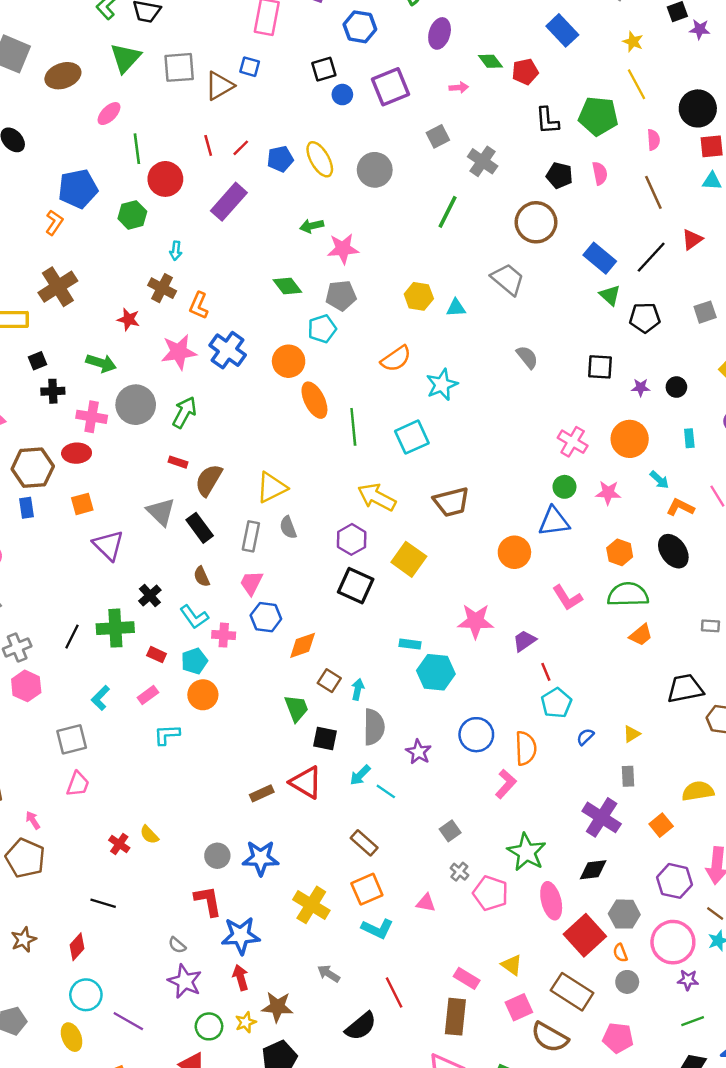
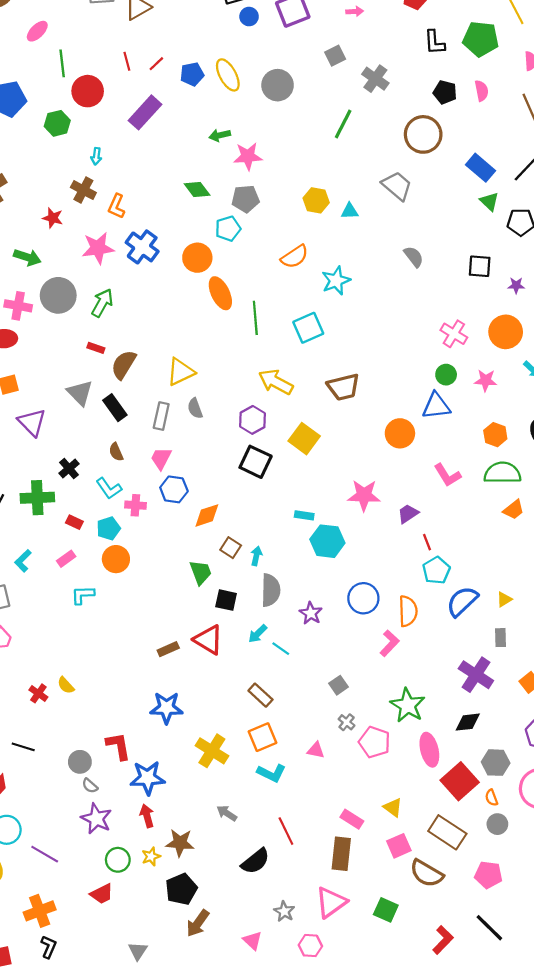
blue semicircle: (585, 737) -> (462, 601), size x2.0
gray circle: (217, 856) -> (80, 762), moved

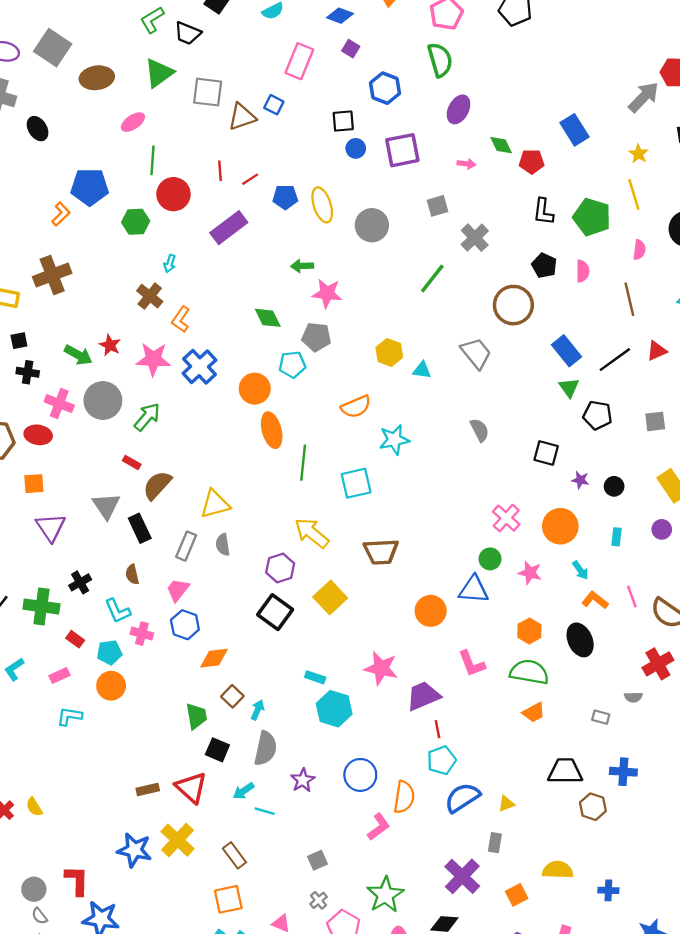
red star: (53, 218) -> (110, 345), moved
purple trapezoid: (408, 514) -> (423, 696), size x1.5
cyan line: (281, 649) -> (265, 811), turned -30
yellow cross: (212, 751) -> (178, 840), moved

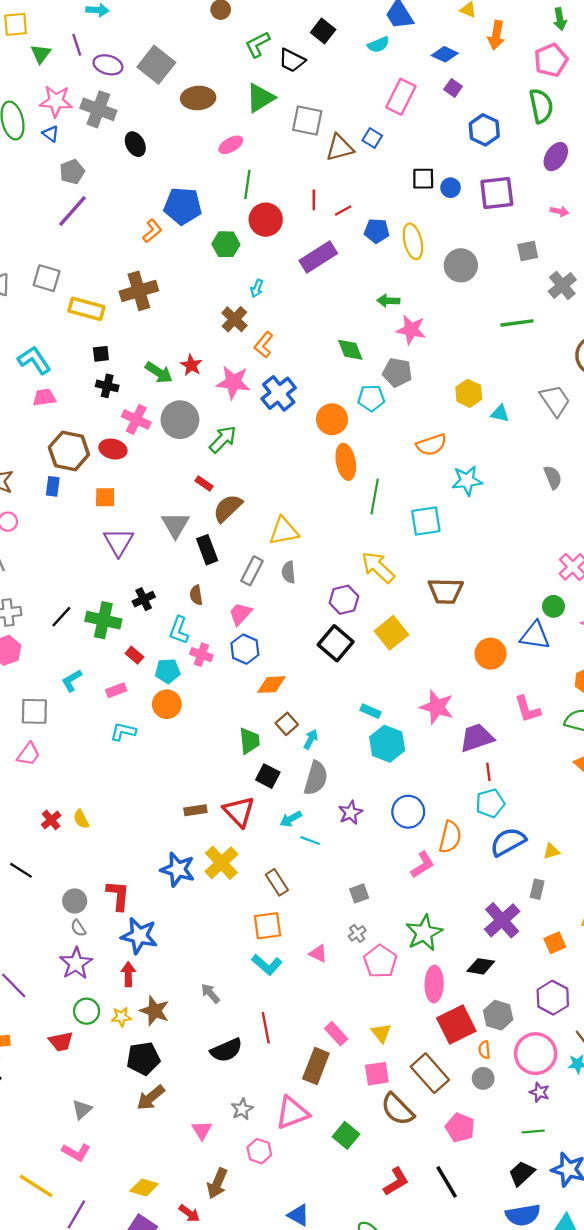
black square: (343, 121) -> (423, 179), moved
green line: (432, 279) -> (517, 323), turned 40
cyan L-shape: (118, 611) -> (179, 630), turned 40

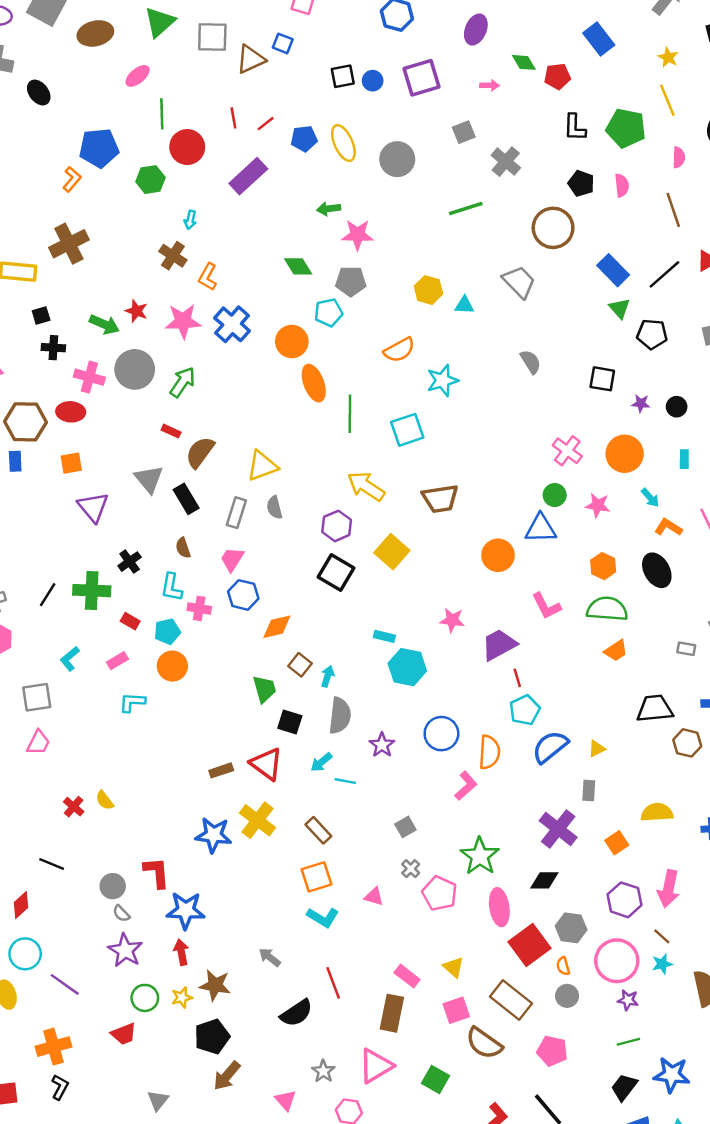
pink star: (437, 707) -> (452, 620), size x0.7

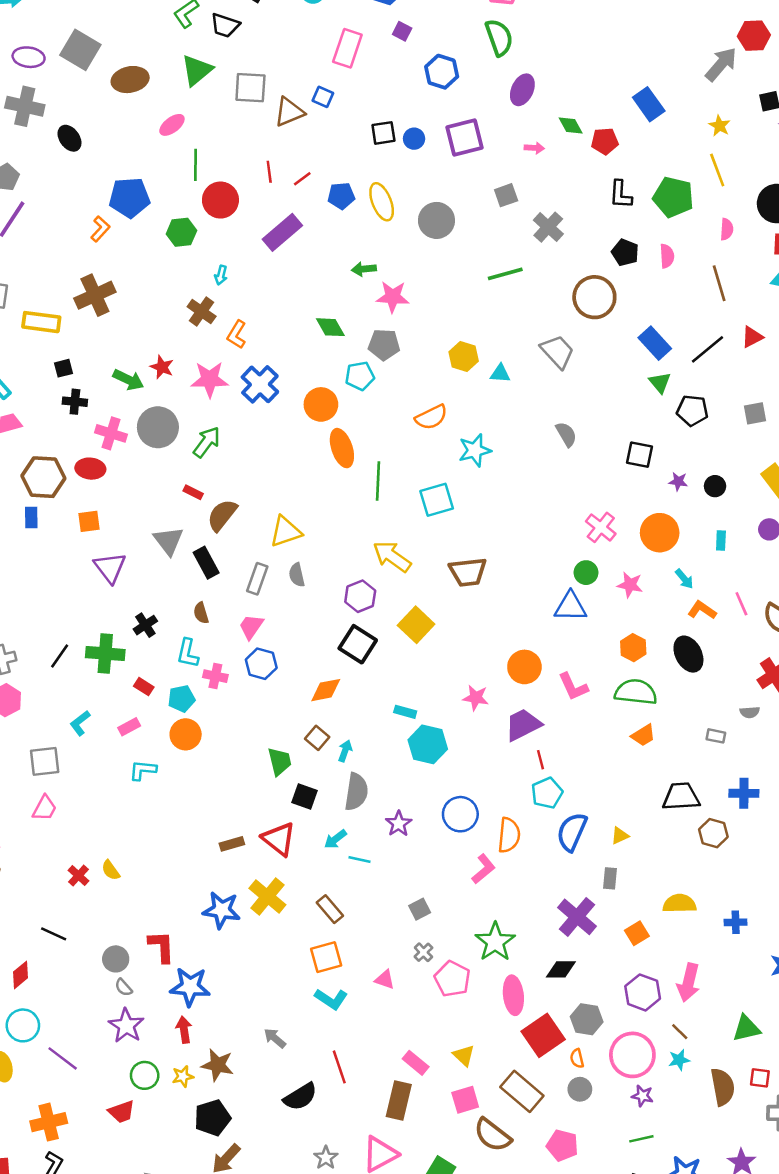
orange circle: (498, 555) -> (524, 667), moved
orange diamond: (277, 627) -> (326, 690), moved
blue semicircle: (550, 747) -> (572, 832), turned -30

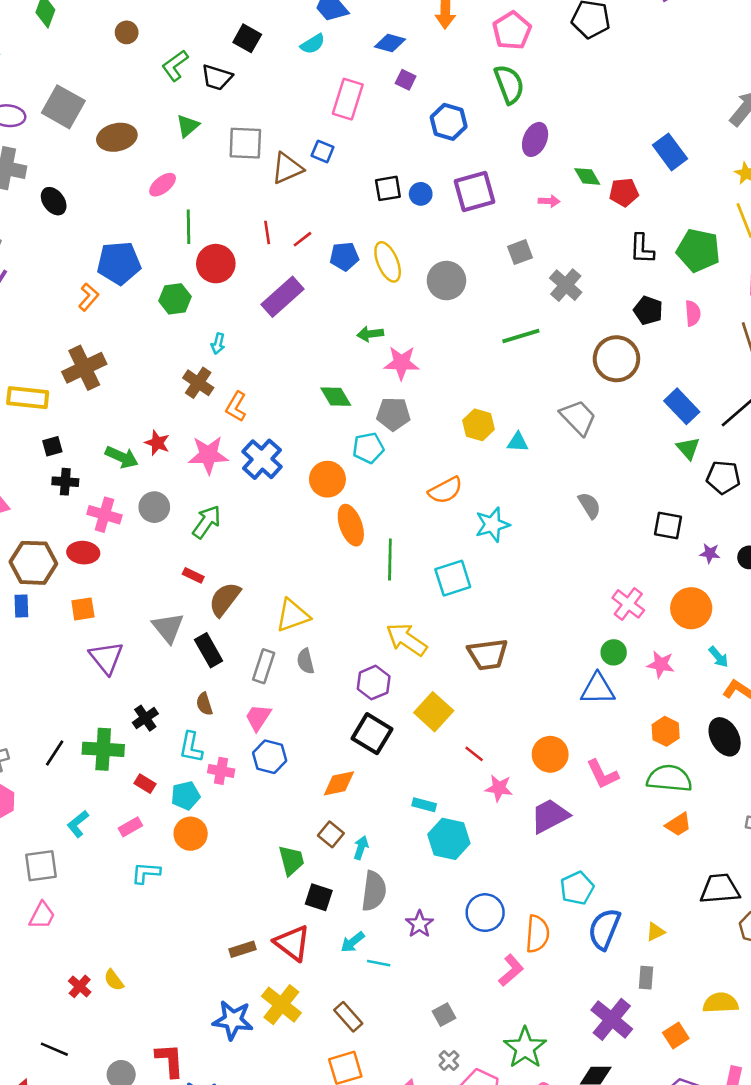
green triangle: (197, 70) -> (188, 126), size x0.7
gray circle: (158, 427) -> (154, 507), size x0.7
red line: (541, 760) -> (474, 754), moved, turned -36

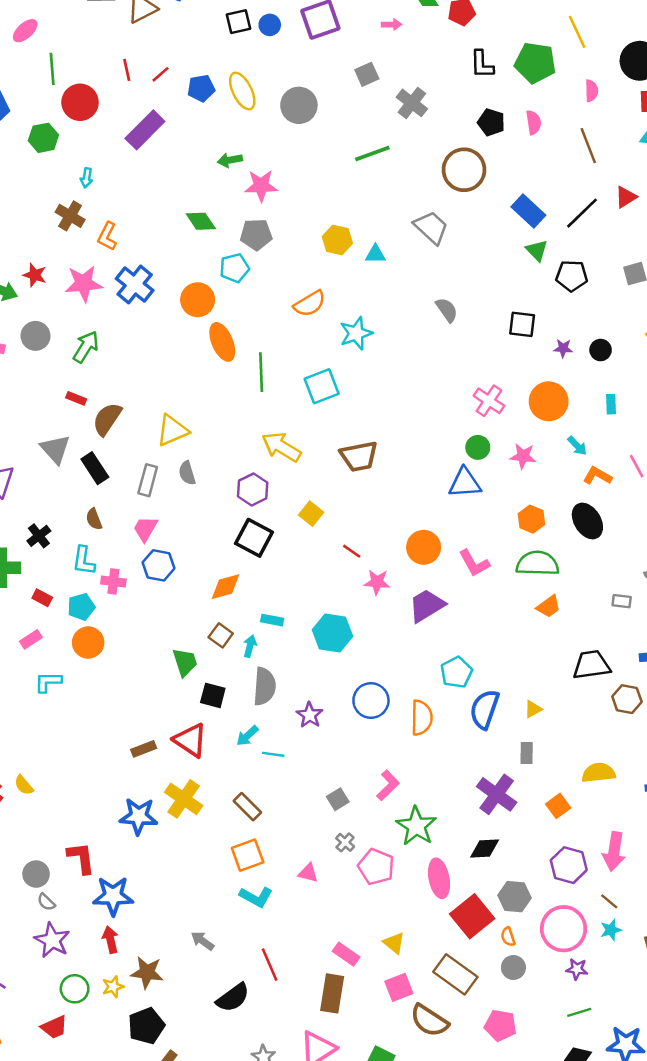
yellow square: (434, 712) -> (311, 514), size x0.7
cyan rectangle: (424, 805) -> (272, 620), moved
pink L-shape: (511, 970) -> (388, 785), moved

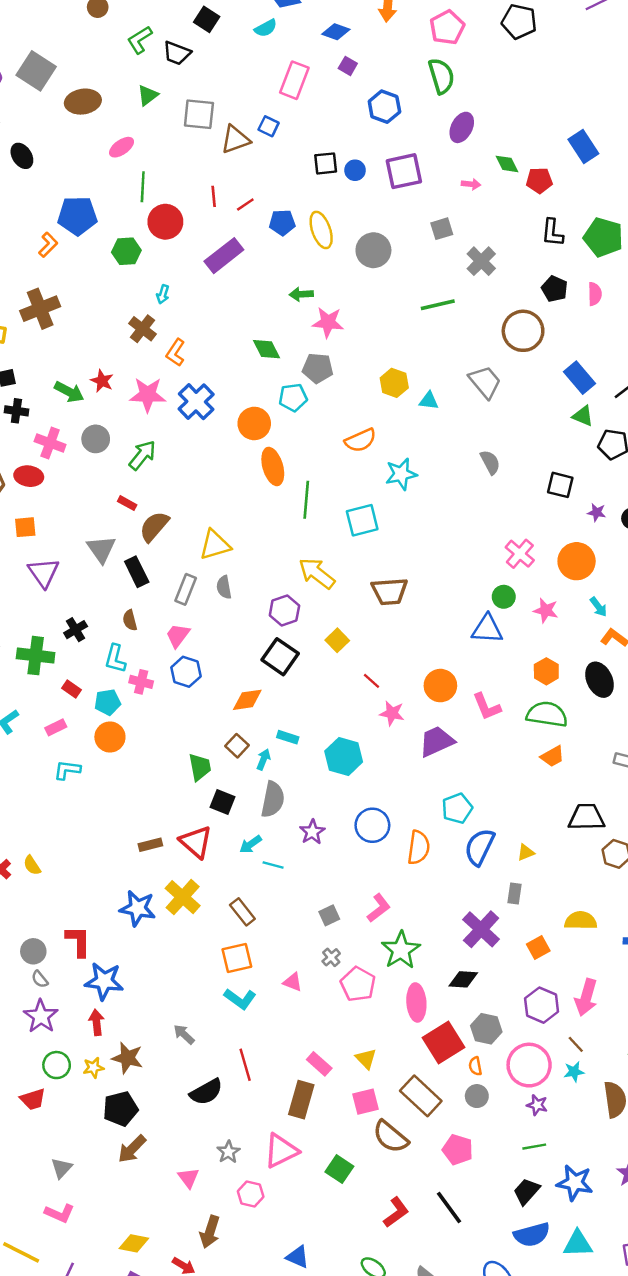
green triangle: (537, 250) -> (583, 416), turned -30

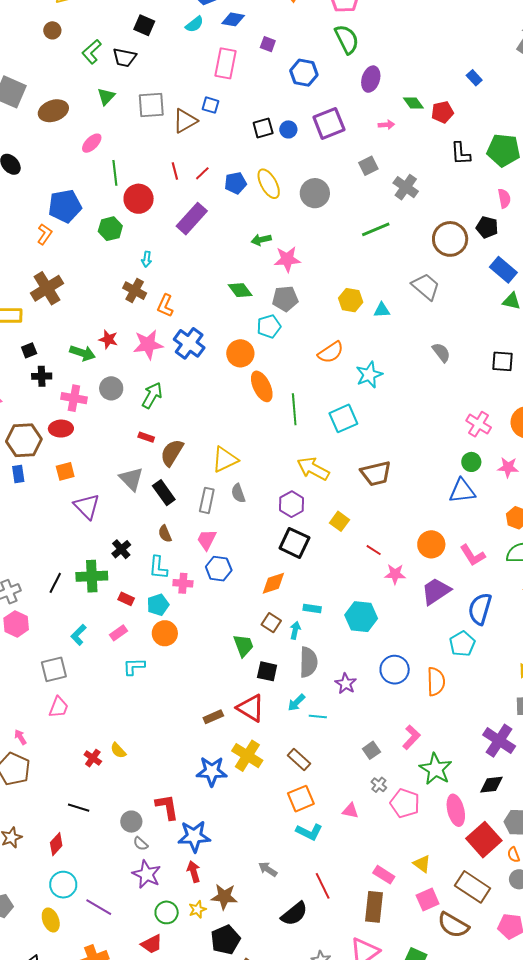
blue diamond: (336, 32) -> (233, 19), moved
blue rectangle: (583, 146) -> (474, 78), size x0.6
black pentagon: (555, 289) -> (487, 227), moved
blue semicircle: (480, 847) -> (480, 609), moved

